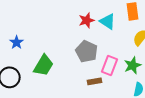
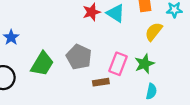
gray pentagon: (87, 51) -> (79, 57), moved

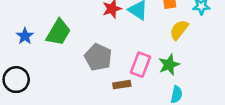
green trapezoid: (42, 64) -> (58, 32), moved

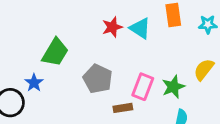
yellow semicircle: (179, 30) -> (204, 69), moved
blue star: (25, 36) -> (34, 83), moved

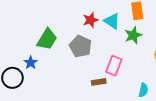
gray pentagon: (98, 79) -> (80, 46), moved
green star: (173, 87) -> (133, 35), moved

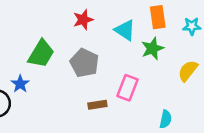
red star: (91, 20) -> (83, 20), moved
brown rectangle: (99, 82) -> (97, 105), moved

